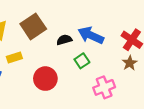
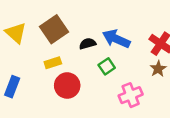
yellow rectangle: (14, 57) -> (53, 63), moved

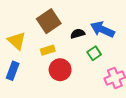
yellow triangle: (16, 33) -> (17, 41), moved

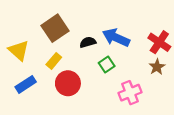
yellow rectangle: (48, 50) -> (54, 61), turned -32
blue rectangle: (13, 71) -> (26, 84), moved, turned 36

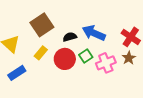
red circle: (68, 83) -> (65, 59), moved
pink cross: (130, 93) -> (106, 63), moved

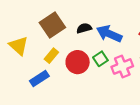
black semicircle: (70, 37) -> (84, 28), moved
blue rectangle: (17, 73) -> (39, 78), moved

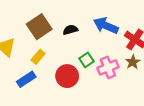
blue arrow: (109, 34) -> (106, 26), moved
red circle: (78, 62) -> (67, 76), moved

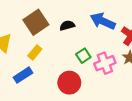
red circle: (67, 76) -> (69, 83), moved

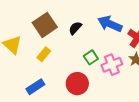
black semicircle: (67, 25) -> (75, 28), turned -32
blue rectangle: (23, 75) -> (35, 87), moved

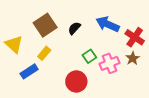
blue rectangle: (35, 87) -> (29, 71), moved

